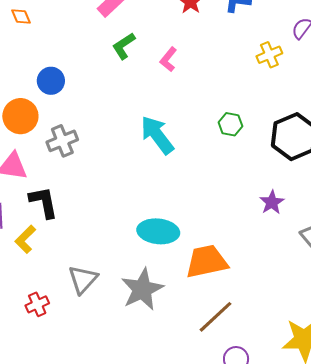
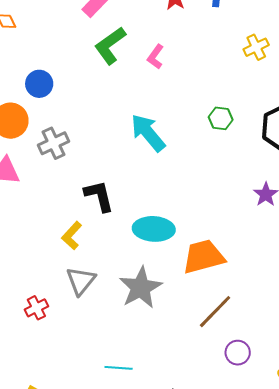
green L-shape: (124, 46) -> (110, 45), size x1.4
black L-shape: (44, 202) -> (99, 196), moved
yellow L-shape: (25, 239) -> (72, 236), moved

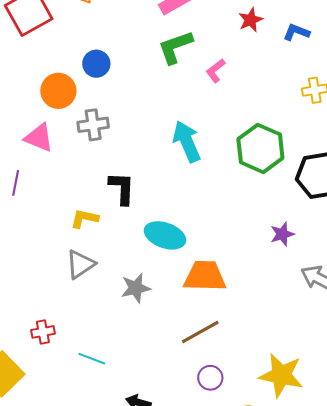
green hexagon: (221, 118) -> (260, 148), size x2.0
yellow L-shape: (72, 236) -> (84, 218), turned 44
gray star: (141, 288) -> (136, 288), size x0.7
red cross: (36, 308) -> (43, 332), moved

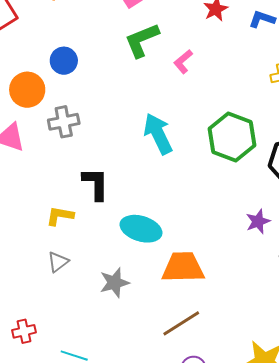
gray triangle: (80, 264) -> (58, 262), size x0.7

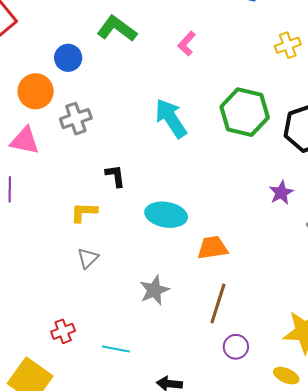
green L-shape: (142, 40) -> (117, 29), moved, turned 66
black L-shape: (96, 184) -> (115, 176), size x0.7
orange trapezoid: (183, 267) -> (213, 248), size x0.7
gray star: (114, 283) -> (154, 290), moved
brown line: (181, 323) -> (218, 304), turned -33

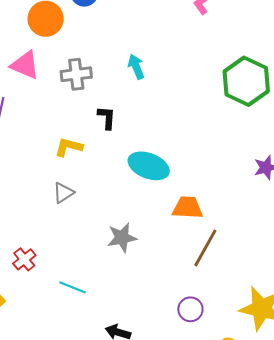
cyan arrow: (171, 118) -> (136, 67), moved, size x0.6
gray cross: (76, 119) -> (76, 74), moved
brown line: (218, 304) -> (205, 248), moved
red cross: (63, 331) -> (24, 259), turned -30

